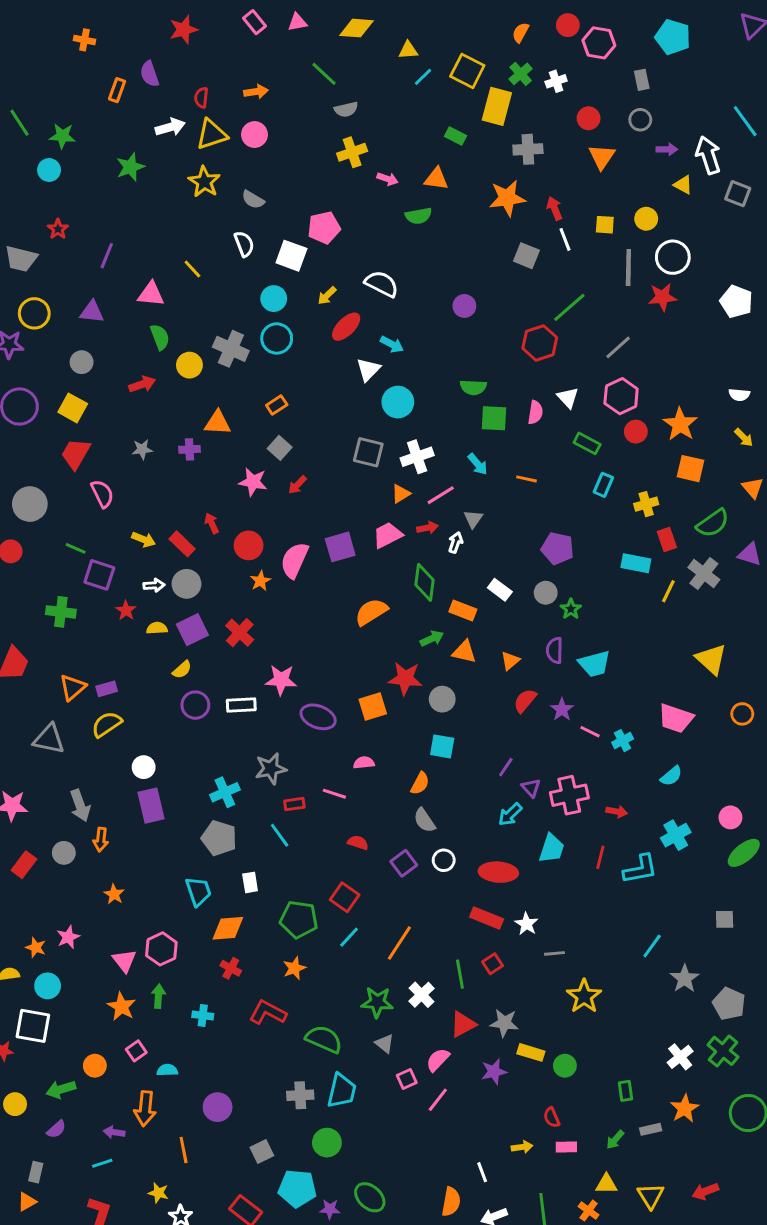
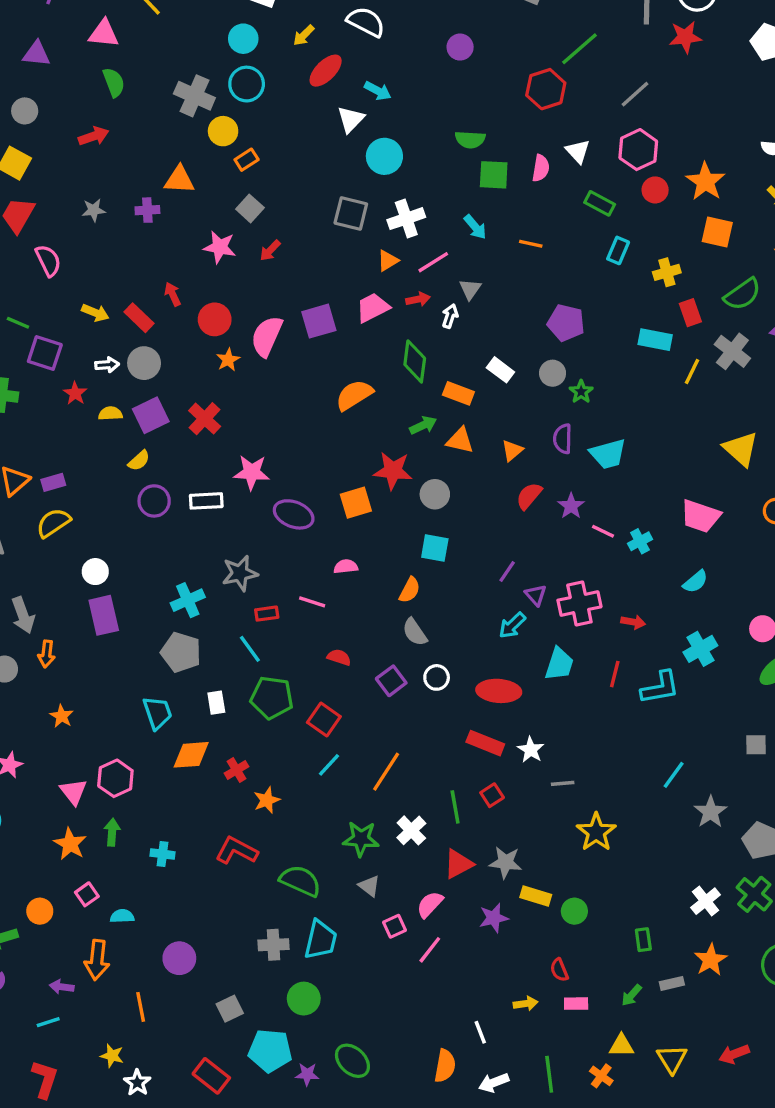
yellow circle: (189, 365) -> (223, 131), moved
green pentagon: (299, 919) -> (272, 698), moved
red cross: (231, 968) -> (236, 770), moved, turned 30

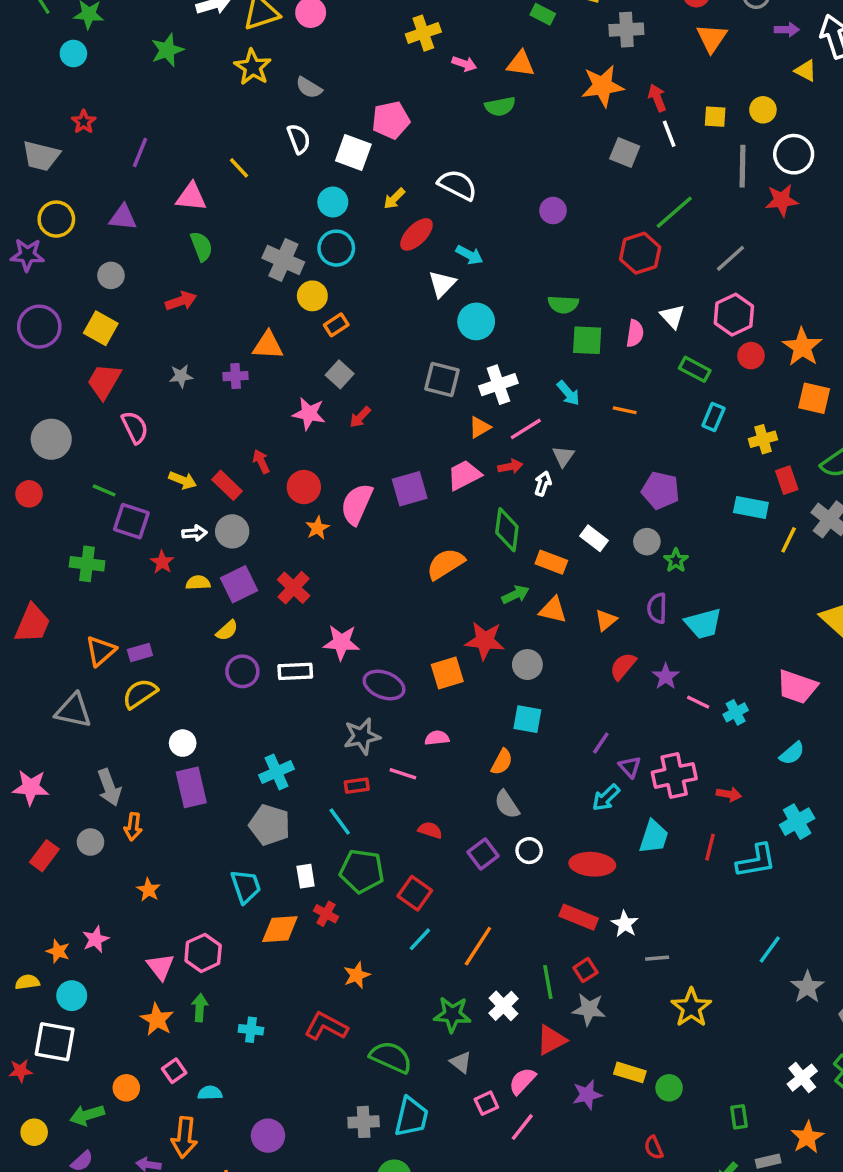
gray star: (240, 573) -> (362, 736), moved
red cross: (236, 770) -> (326, 914), moved, turned -30
gray star: (505, 862) -> (589, 1009), moved

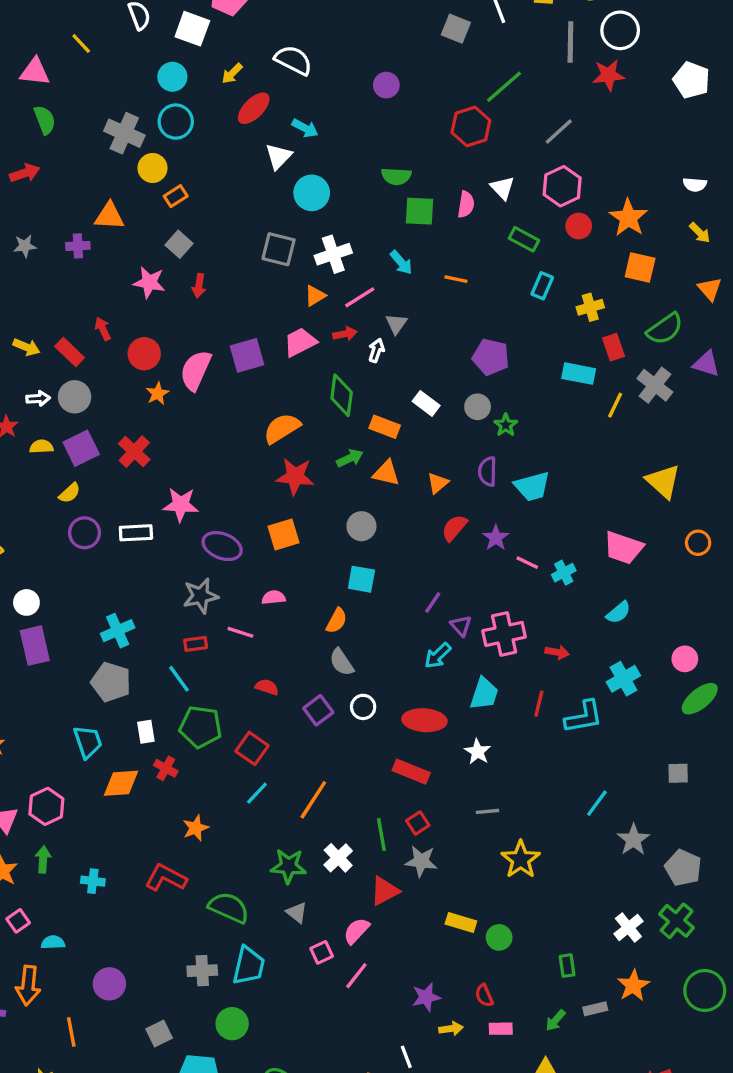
red arrow: (360, 417) -> (199, 286), turned -35
red star: (485, 641) -> (295, 476), moved
white star: (625, 924) -> (478, 752), moved
purple star: (587, 1095) -> (426, 997), moved

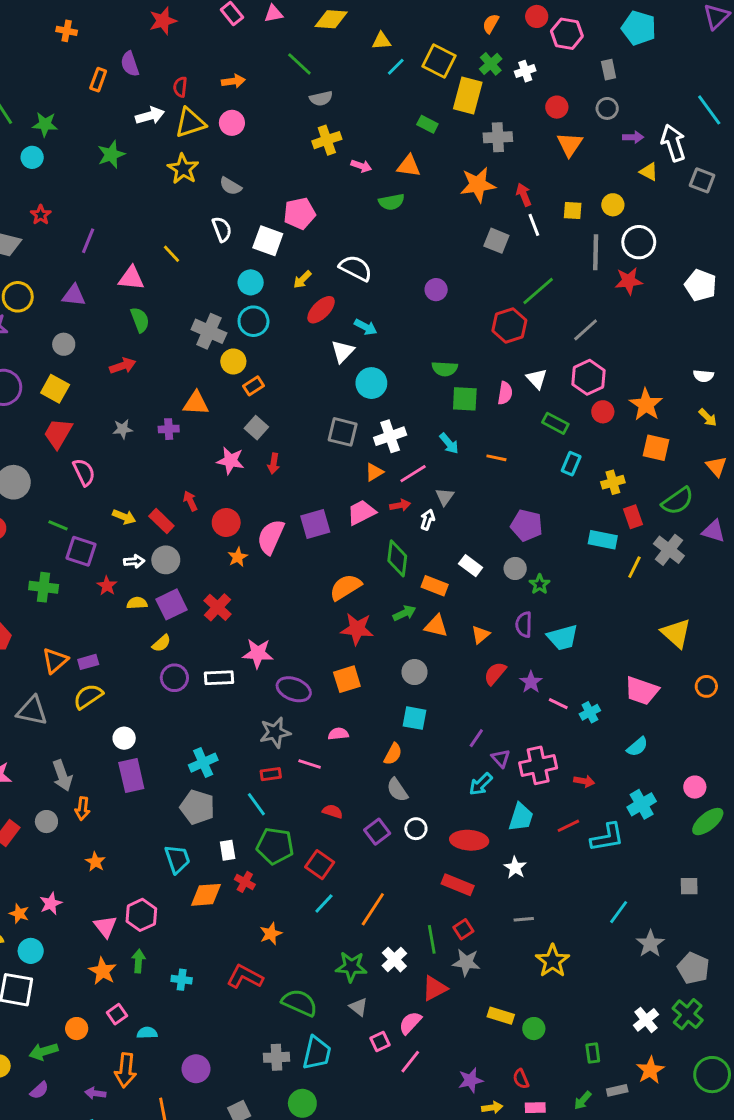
red line: (539, 704) -> (568, 826), turned 50

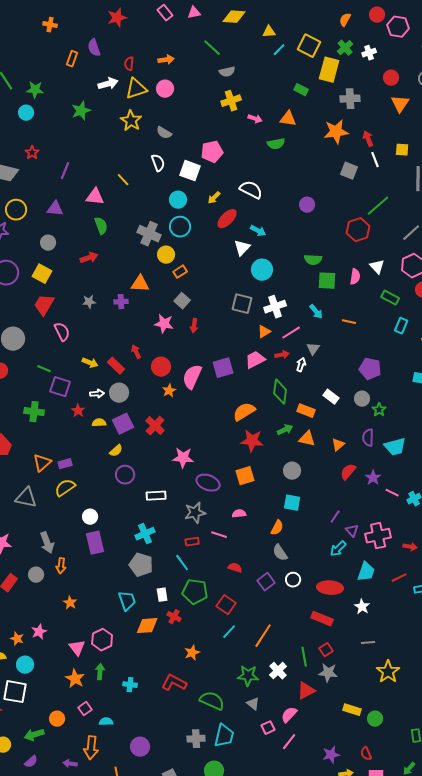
white rectangle: (219, 678) -> (156, 496), moved

